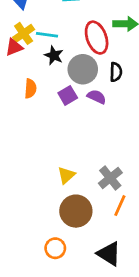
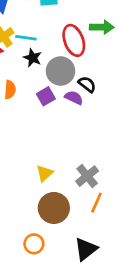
black semicircle: (116, 72) -> (87, 84), moved, turned -54
black triangle: (109, 254) -> (86, 249), turned 50

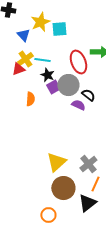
purple square: (46, 96) -> (53, 87), moved
yellow triangle: (45, 173) -> (56, 162), size x1.5
black triangle: (86, 249) -> (87, 203), moved

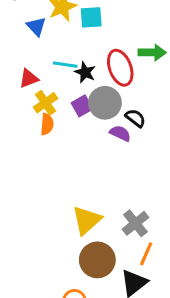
yellow cross: (25, 59) -> (45, 103), moved
black star: (47, 75) -> (85, 72), moved

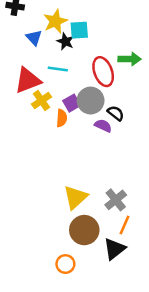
black star: (85, 72) -> (65, 41), moved
red triangle: (29, 78) -> (28, 80), size x1.6
orange semicircle: (47, 124) -> (62, 118), moved

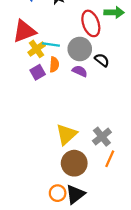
cyan line: (58, 69) -> (51, 45), moved
purple square: (72, 103) -> (38, 72), moved
purple semicircle: (103, 126) -> (80, 71), moved
black triangle: (114, 249) -> (75, 194), moved

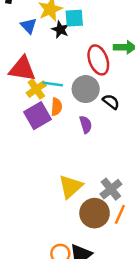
red triangle: (24, 31) -> (22, 69), turned 30
purple semicircle: (80, 71) -> (86, 124), moved, turned 48
purple square: (38, 72) -> (38, 116), size x1.5
brown circle: (74, 163) -> (95, 213), moved

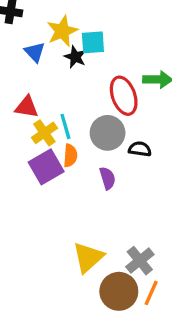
red triangle: (22, 69) -> (27, 107), size x0.7
cyan line: (53, 84) -> (65, 126), turned 66
black semicircle: (111, 102) -> (140, 149), turned -30

